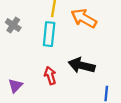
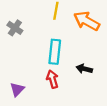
cyan rectangle: (49, 34) -> (55, 52), moved
black arrow: (82, 65) -> (84, 69), size x0.6

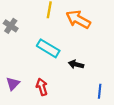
cyan rectangle: (55, 52) -> (48, 48), turned -65
red arrow: (52, 79) -> (42, 87), moved

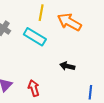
cyan rectangle: (48, 48) -> (35, 37), moved

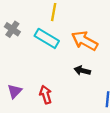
orange arrow: (69, 22) -> (85, 41), moved

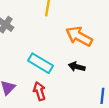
cyan rectangle: (47, 38) -> (41, 63), moved

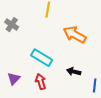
black arrow: (77, 67) -> (74, 72), moved

